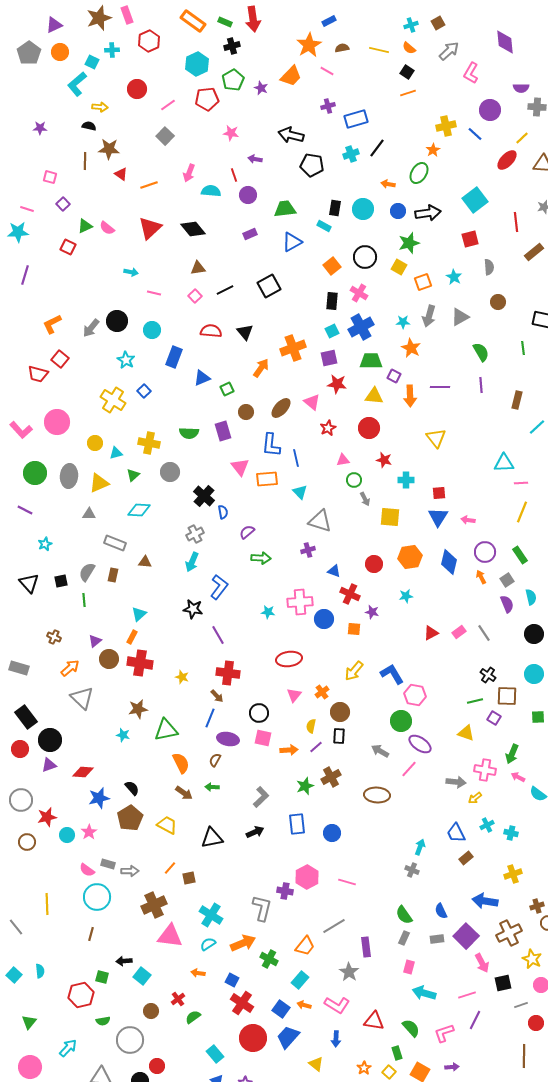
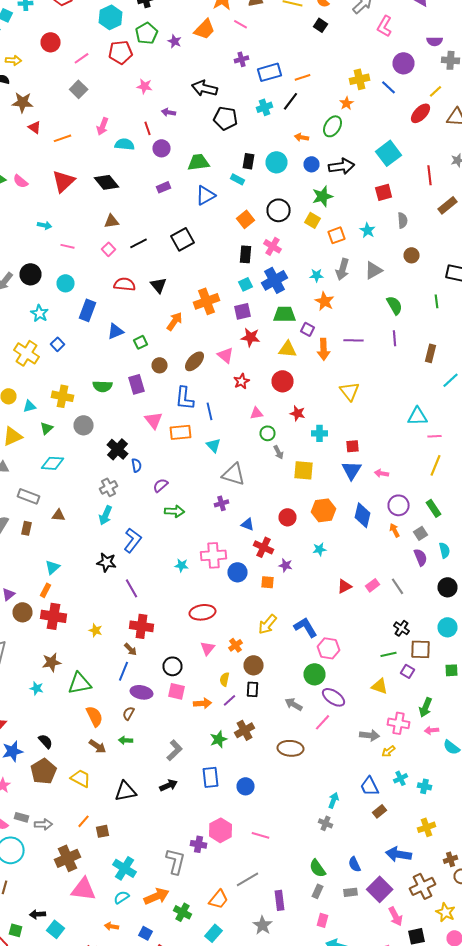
orange line: (408, 93) -> (302, 77), moved
pink arrow: (518, 777) -> (432, 730), turned -32

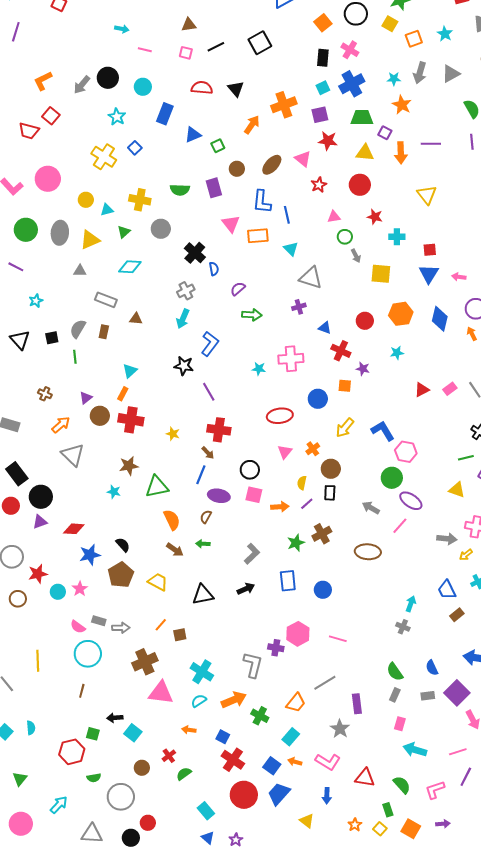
pink square: (108, 249) -> (186, 53), turned -32
blue circle: (238, 572) -> (318, 399), moved

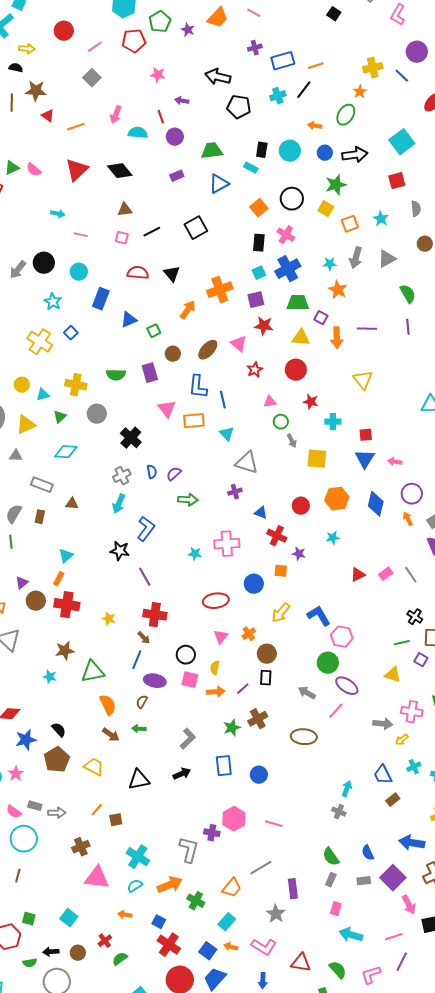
blue semicircle: (214, 269) -> (152, 472), moved
yellow semicircle: (302, 483) -> (215, 668), moved
brown cross: (145, 662) -> (81, 847), size x0.7
black arrow: (115, 718) -> (51, 952), moved

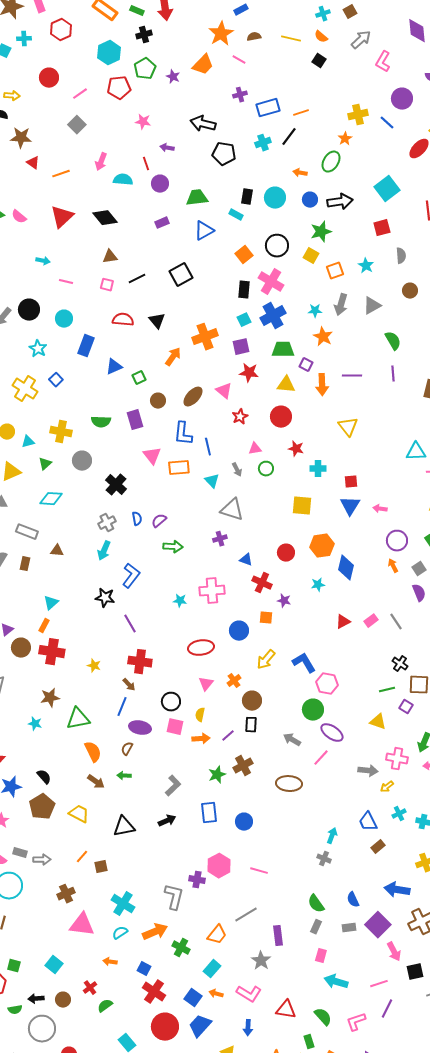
pink cross: (286, 235) -> (271, 282), size x1.4
gray arrow: (292, 441) -> (237, 470), moved
blue diamond: (376, 504) -> (346, 568), moved

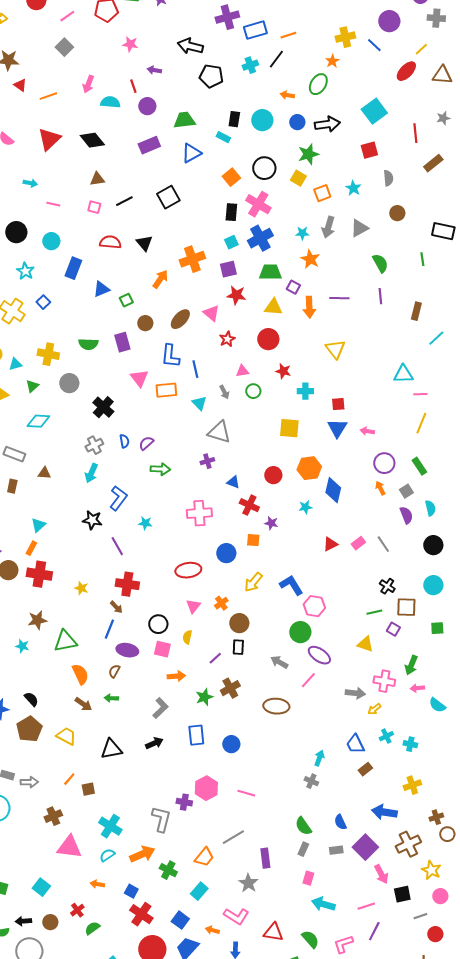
purple cross: (240, 95) -> (227, 17), size x1.6
purple rectangle: (162, 223) -> (149, 145), size x1.5
cyan star: (180, 601) -> (145, 523), moved
orange arrow: (201, 739) -> (176, 676), moved
orange arrow: (216, 994) -> (212, 930), moved

